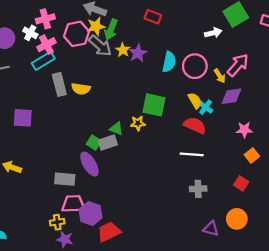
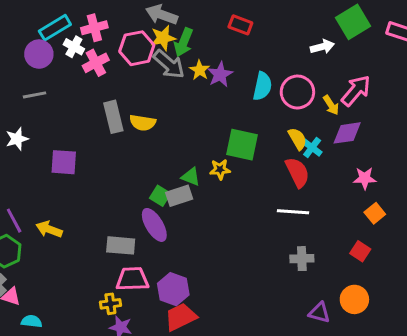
cyan rectangle: (43, 61) -> (55, 28), moved
red semicircle: (195, 125) -> (297, 172), turned 40
purple hexagon: (91, 214) -> (173, 289), moved

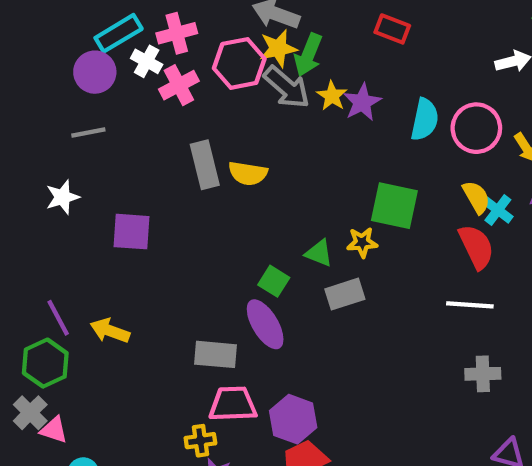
gray rectangle: (179, 196) -> (345, 294), moved

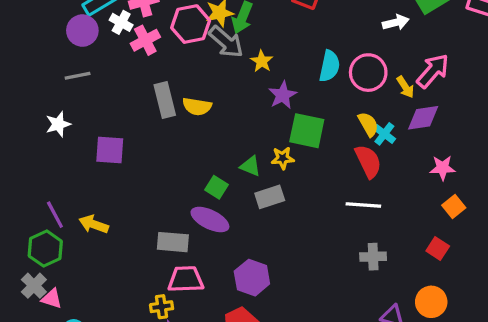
yellow star: (332, 96) -> (262, 61), moved
purple star: (362, 102) -> (283, 95), moved
purple ellipse: (265, 324) -> (210, 219), turned -33
purple hexagon: (293, 419) -> (252, 278), moved

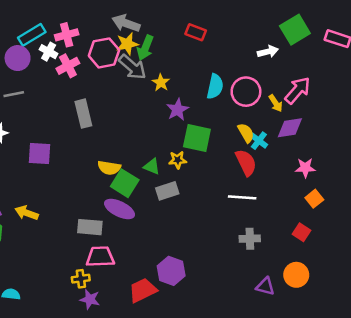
yellow semicircle: (197, 106) -> (109, 168), moved
green square: (216, 187) -> (125, 183), size x1.5
purple hexagon: (252, 278) -> (171, 271), moved

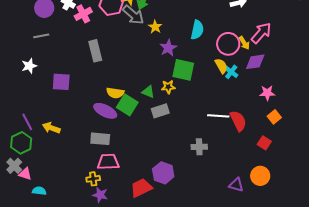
pink circle: (246, 92) -> (228, 44), moved
red semicircle: (246, 163) -> (238, 121), moved
purple ellipse: (120, 209) -> (105, 111), moved
gray cross: (250, 239) -> (199, 147), moved

